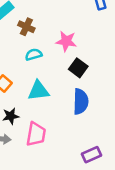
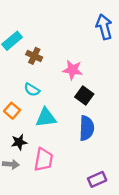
cyan semicircle: (34, 55) -> (32, 90), moved, turned -133

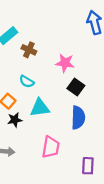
black star: (19, 142) -> (15, 120), moved
pink trapezoid: (44, 160) -> (51, 147), moved
purple rectangle: (97, 179) -> (88, 166), turned -63

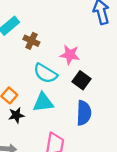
cyan semicircle: (27, 82) -> (45, 73), moved, size x1.5

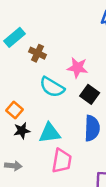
cyan triangle: (43, 102) -> (50, 133), moved

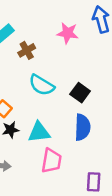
brown cross: (38, 53) -> (27, 50), turned 35
pink star: (77, 68) -> (68, 33), moved

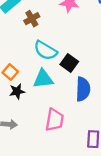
black square: (80, 93) -> (69, 63), moved
cyan triangle: (39, 132) -> (43, 79), moved

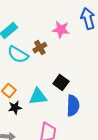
brown cross: (32, 19) -> (40, 48), moved
cyan semicircle: (45, 50) -> (18, 55), moved

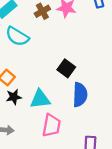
brown cross: (40, 48) -> (42, 11), moved
cyan triangle: (38, 97) -> (40, 99), moved

